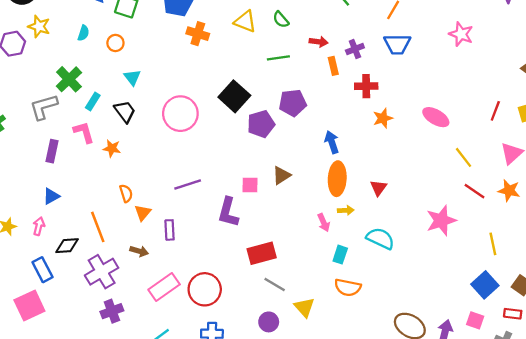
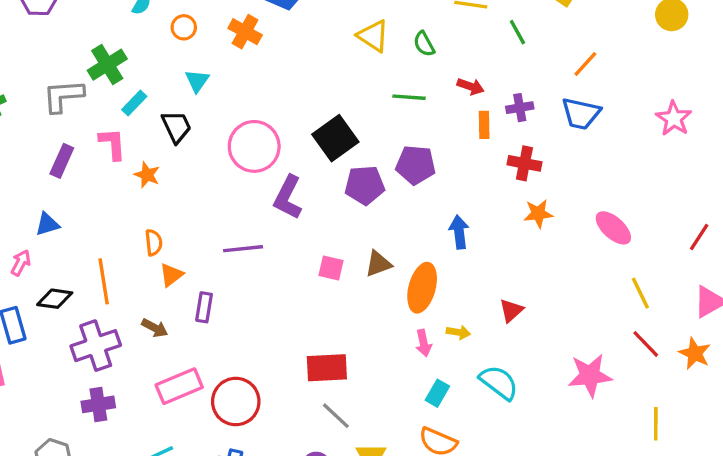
orange cross: (198, 34) -> (245, 32), moved
orange ellipse: (337, 179) -> (422, 288), moved
purple L-shape: (228, 212) -> (288, 197), moved

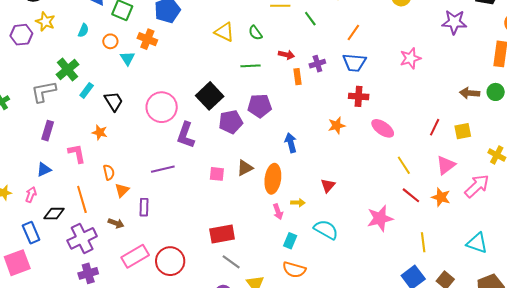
cyan triangle: (197, 81) -> (127, 58), moved
pink star: (674, 118) -> (410, 58), turned 30
pink L-shape: (112, 144) -> (77, 153), moved
red cross: (524, 163) -> (359, 96), moved

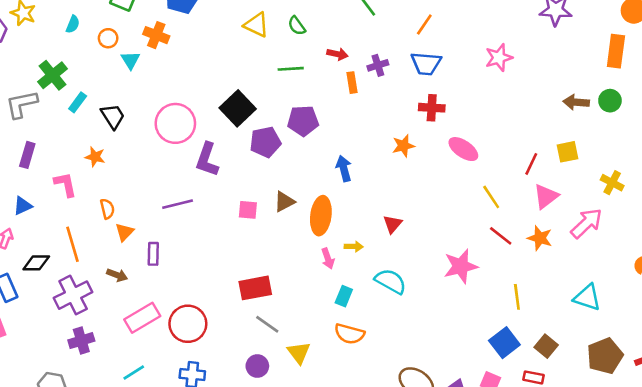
red line: (435, 127) -> (531, 164), moved

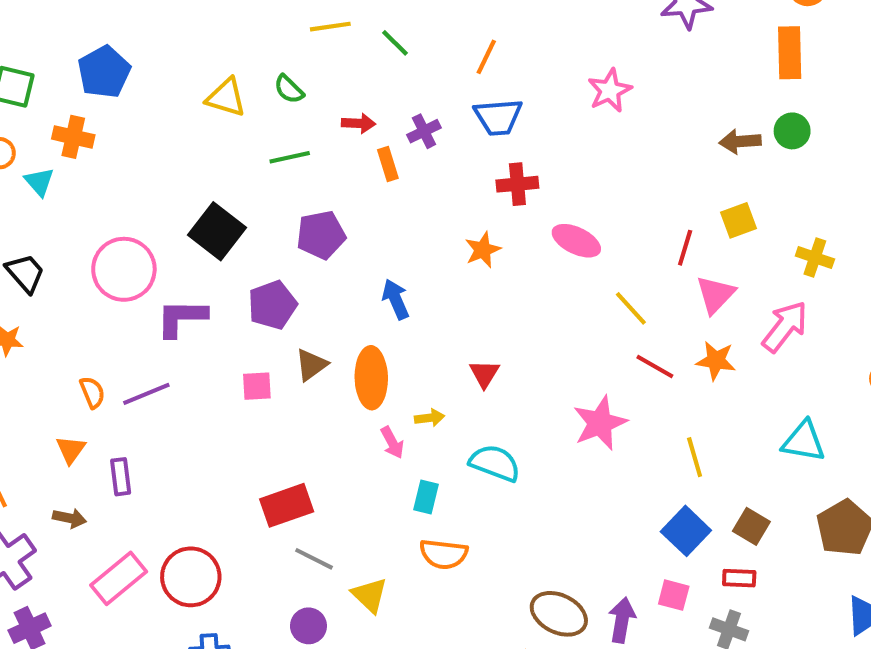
purple pentagon: (265, 142) -> (272, 305), moved
purple L-shape: (207, 160) -> (181, 318), turned 80
orange semicircle: (107, 209) -> (92, 392), moved

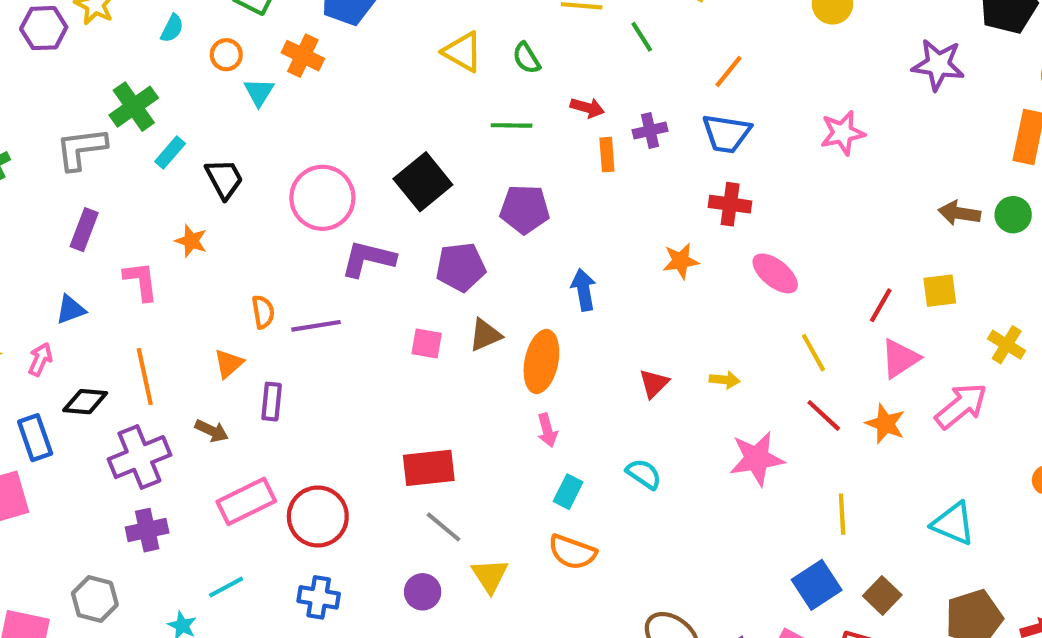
yellow arrow: (430, 418) -> (725, 380), moved
cyan semicircle: (495, 463) -> (644, 474), size x0.7

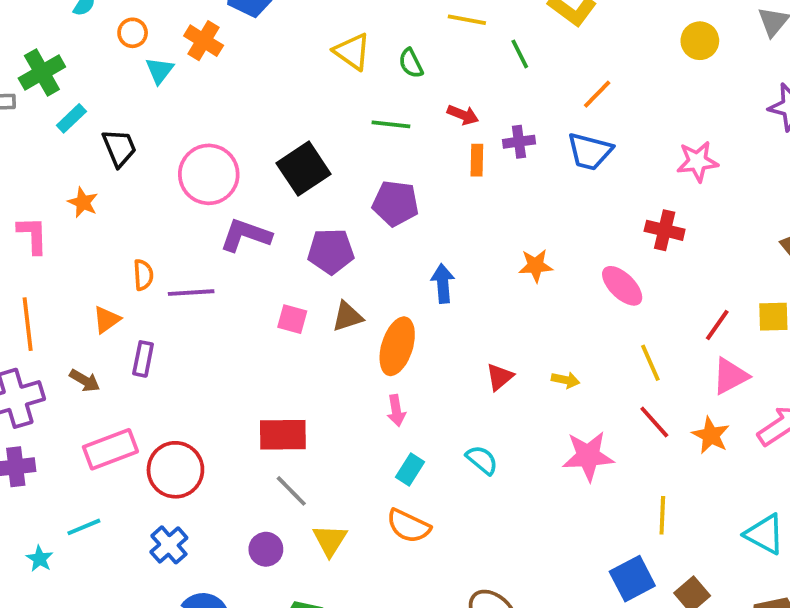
red cross: (730, 204) -> (665, 230), moved
blue cross: (319, 597) -> (169, 545), turned 33

